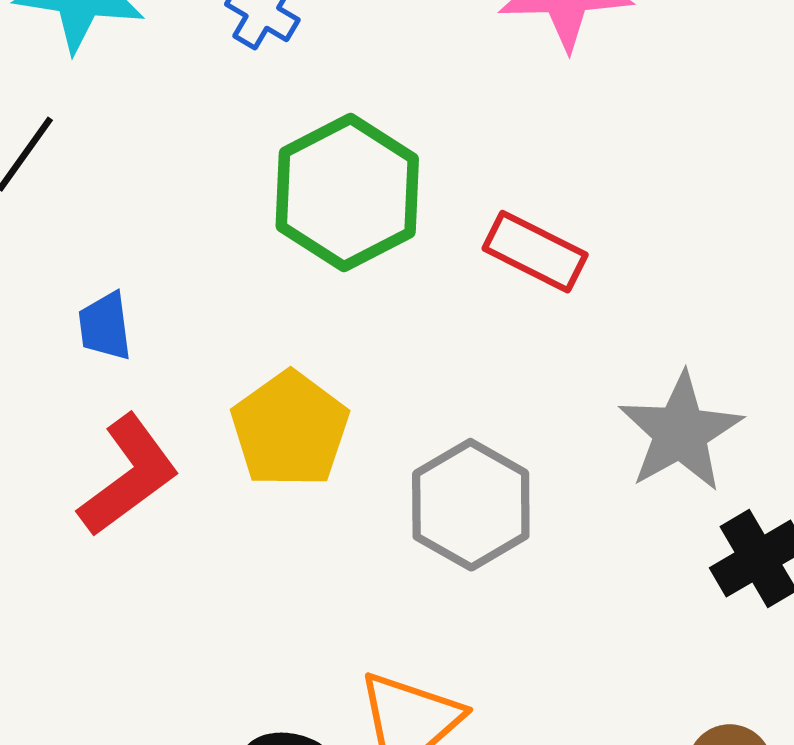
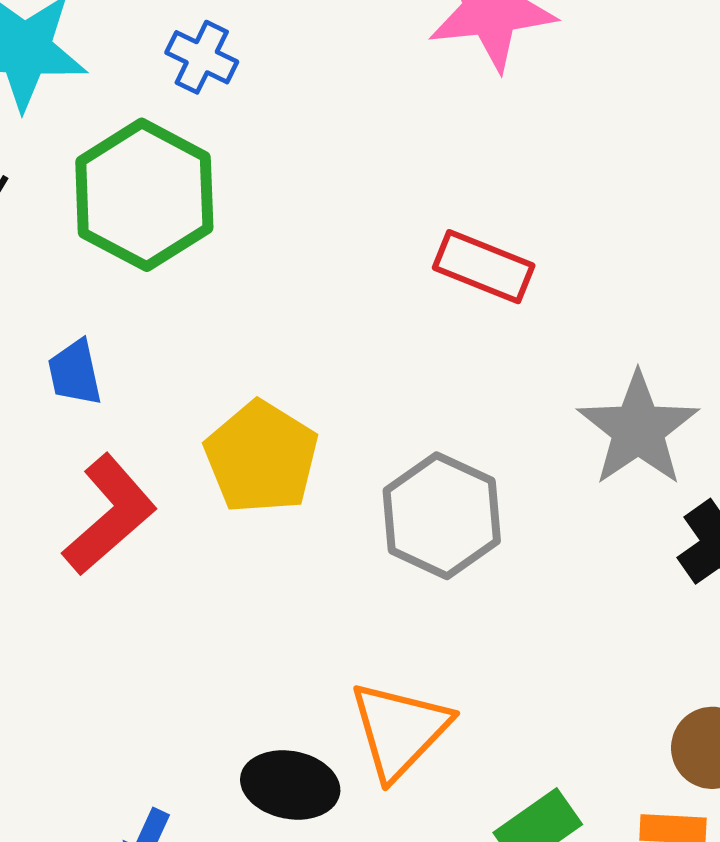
green hexagon: (347, 193) -> (144, 195), moved

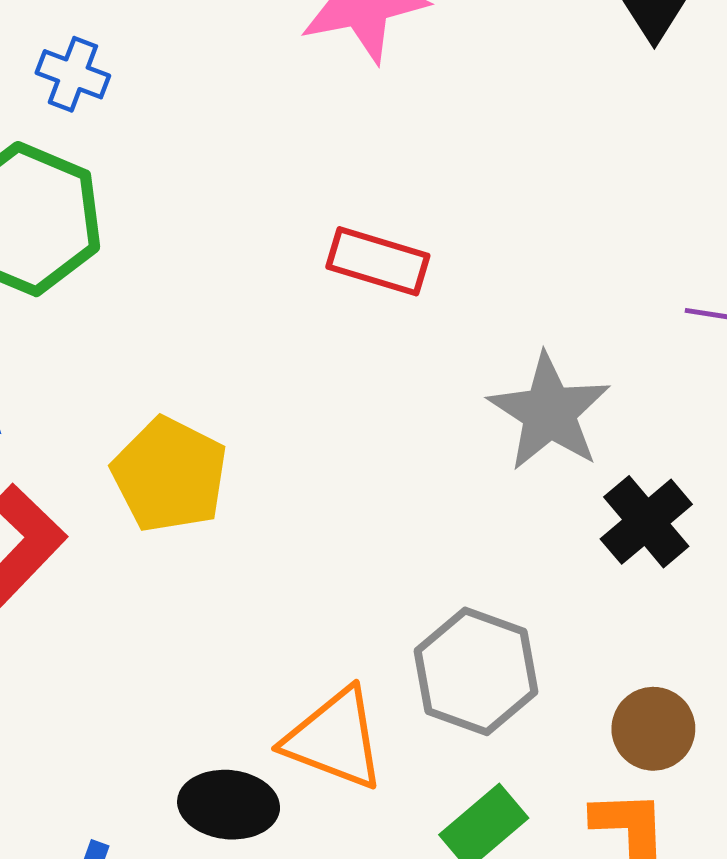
gray hexagon: (442, 516) -> (476, 671), moved
orange triangle: (400, 730) -> (335, 739), turned -48

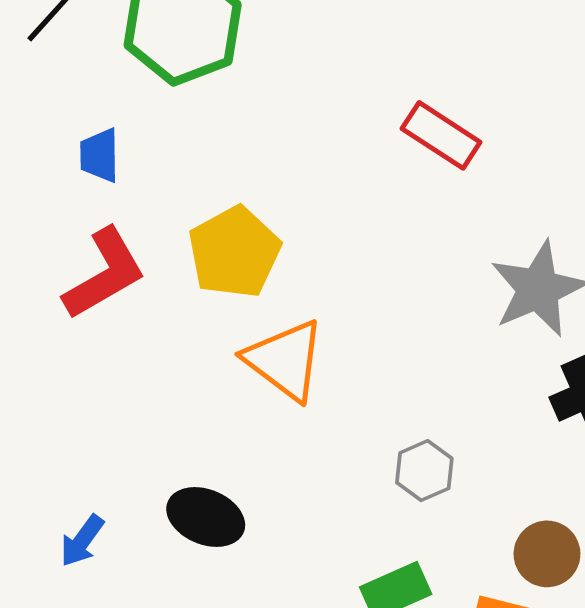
gray hexagon: (476, 671) -> (424, 471), size x0.6
orange triangle: (335, 739) -> (285, 360), moved

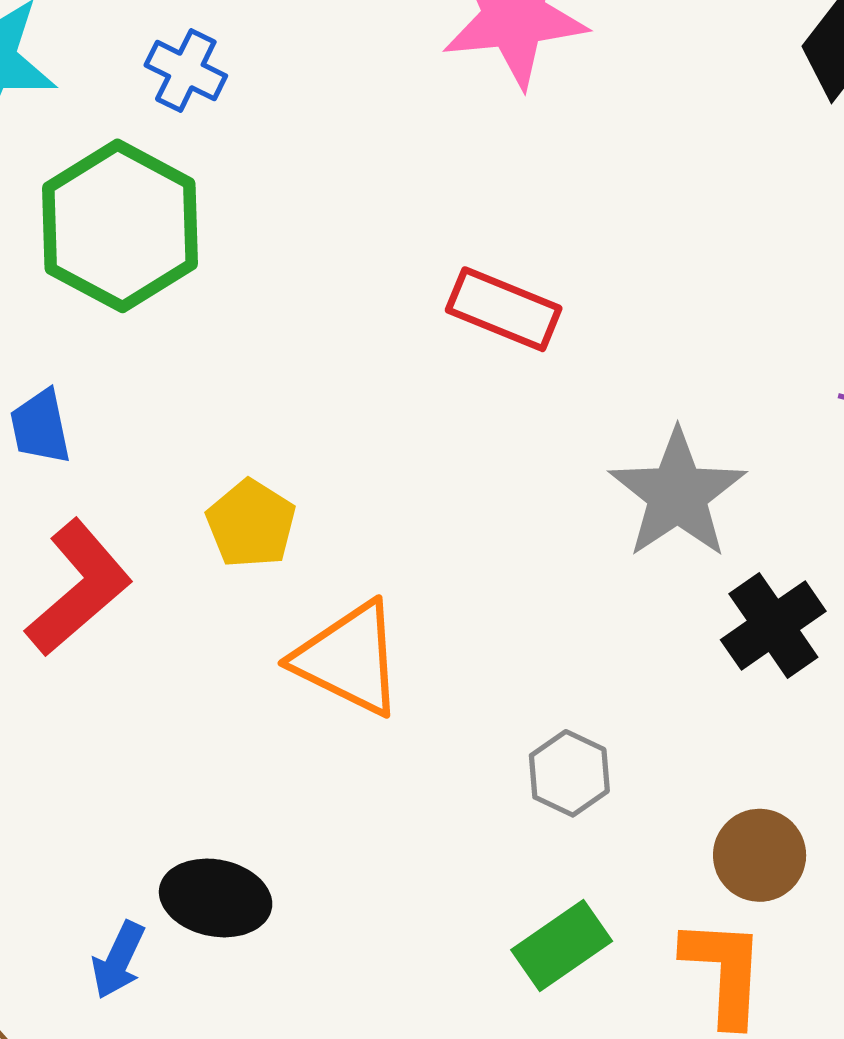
yellow pentagon: (234, 252) -> (251, 524), size x0.7
black ellipse: (206, 517) -> (216, 898), moved

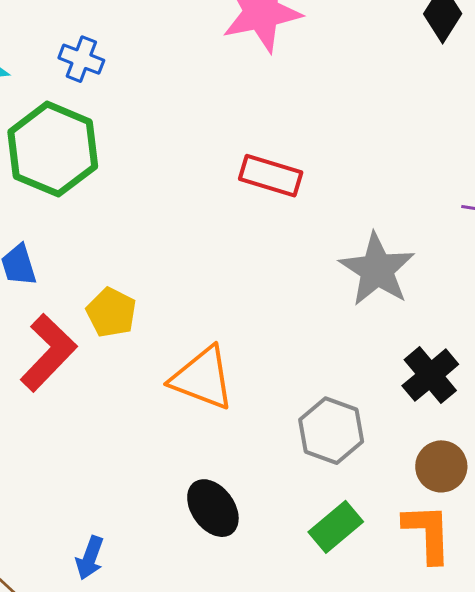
yellow pentagon: (251, 524) -> (111, 312), moved
black cross: (773, 625) -> (430, 375), moved
gray hexagon: (569, 773) -> (331, 431), size x1.4
black ellipse: (216, 898) -> (213, 508), moved, turned 48

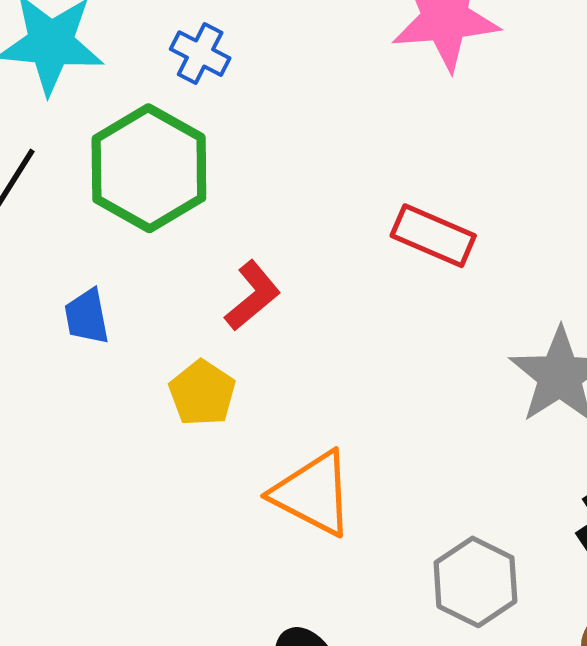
red L-shape: (48, 353) -> (253, 296), moved, size x0.7

